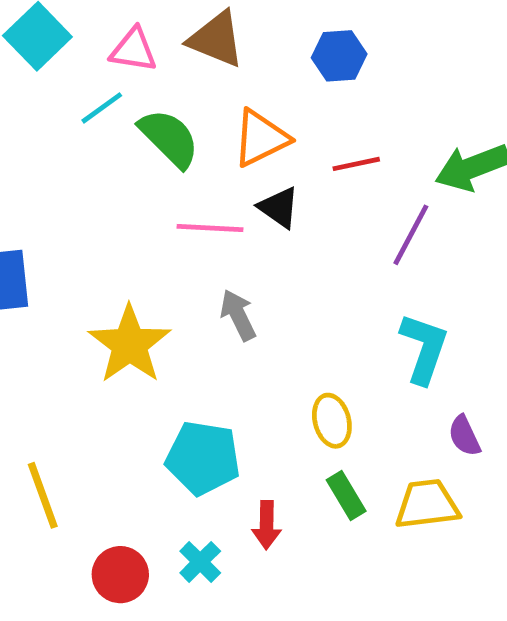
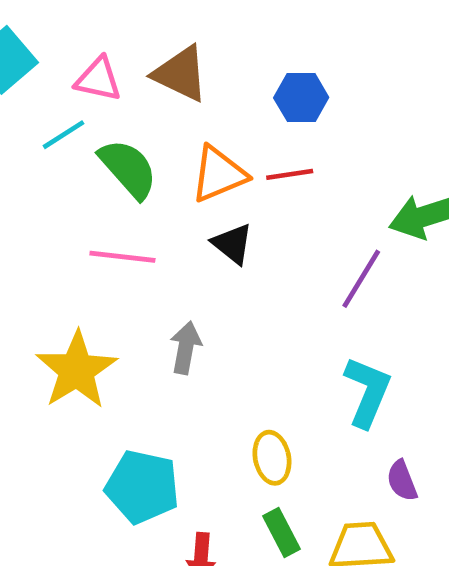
red line: (356, 164) -> (290, 174), moved
pink line: (210, 228) -> (122, 257), moved
gray arrow: (238, 315) -> (186, 348), turned 33

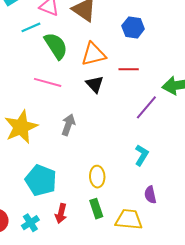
red line: (290, 174) -> (129, 69), moved
cyan L-shape: (367, 392) -> (142, 155), size x0.7

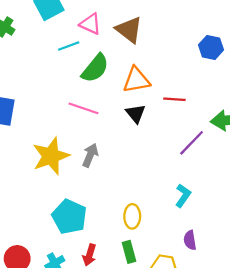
blue hexagon: (133, 27) -> (211, 47), moved
green semicircle: (56, 46) -> (95, 68), turned 68
gray arrow: (68, 125) -> (90, 155), moved

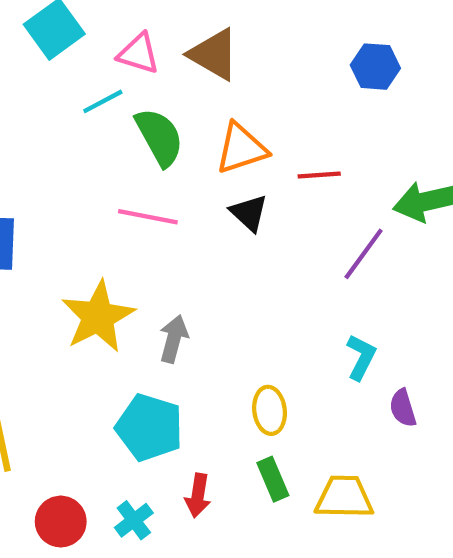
green semicircle: (95, 68) -> (159, 137), turned -60
gray arrow: (90, 155) -> (174, 339), moved
purple semicircle: (190, 240) -> (403, 408), moved

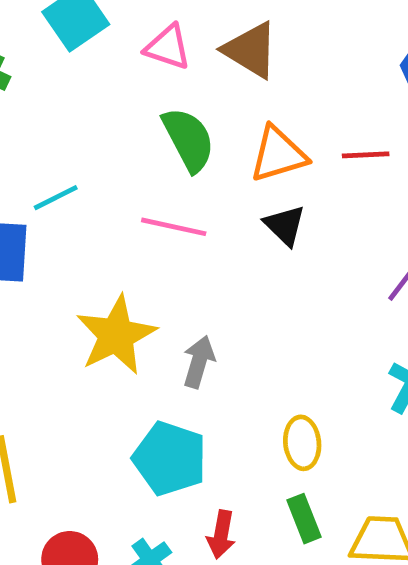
cyan line: (103, 101) -> (56, 198), moved
red line: (319, 175) -> (366, 155), moved

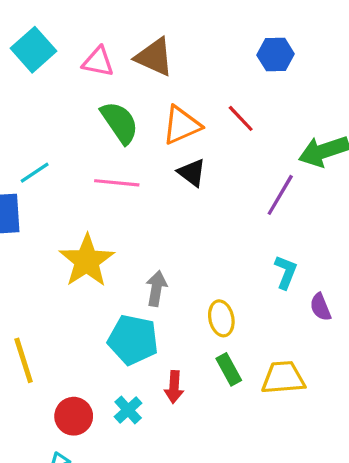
red line: (366, 155) -> (241, 118), turned 56
gray arrow: (199, 362) -> (156, 288), moved

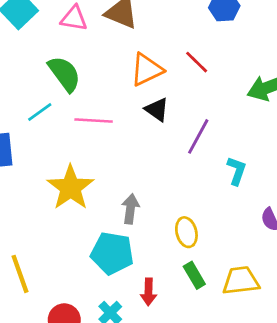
green semicircle: (120, 123) -> (64, 74), moved
cyan line: (35, 173) -> (40, 112), moved
purple line: (280, 195) -> (198, 136), moved
cyan L-shape: (286, 272) -> (237, 171), moved

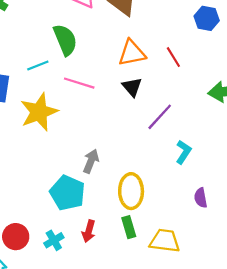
yellow star: (71, 188) -> (39, 112), moved
yellow ellipse: (186, 232) -> (131, 191), size x1.4

